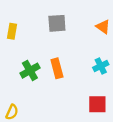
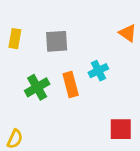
gray square: (57, 23) -> (57, 41), moved
cyan cross: (101, 66) -> (98, 71), moved

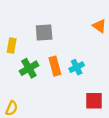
yellow rectangle: (15, 39) -> (12, 45), moved
cyan cross: (98, 71) -> (77, 67), moved

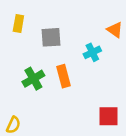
yellow rectangle: (12, 45) -> (18, 24), moved
cyan cross: (77, 67) -> (92, 52), moved

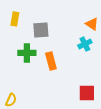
cyan cross: (92, 52) -> (85, 44), moved
green cross: (33, 79) -> (27, 53), moved, turned 30

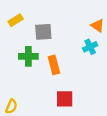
yellow rectangle: (15, 19) -> (16, 20), turned 48
red square: (87, 93) -> (65, 99), moved

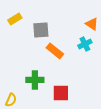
green cross: (28, 56) -> (35, 80), moved
orange rectangle: (54, 65) -> (55, 51), moved, turned -36

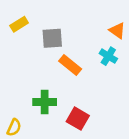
cyan cross: (85, 44) -> (108, 56), turned -32
red square: (61, 93) -> (78, 119), turned 30

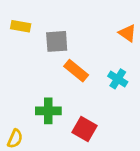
yellow rectangle: (19, 24) -> (21, 26), turned 42
cyan cross: (108, 56) -> (118, 79), moved

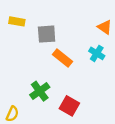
cyan cross: (118, 79) -> (97, 53), moved
green cross: (48, 111) -> (40, 91), turned -36

